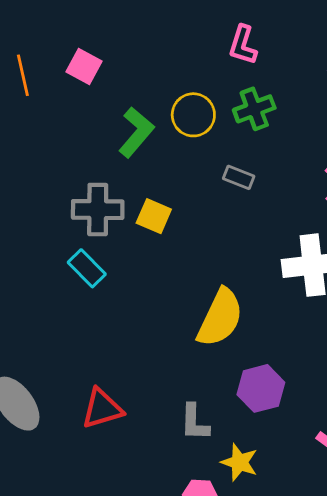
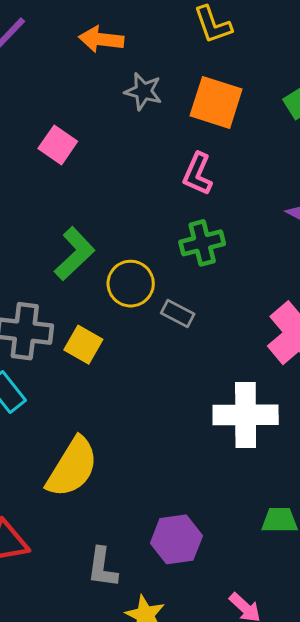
pink square: (84, 67) -> (58, 145), moved
yellow circle: (193, 115) -> (131, 284), moved
yellow semicircle: (220, 318) -> (72, 467), moved

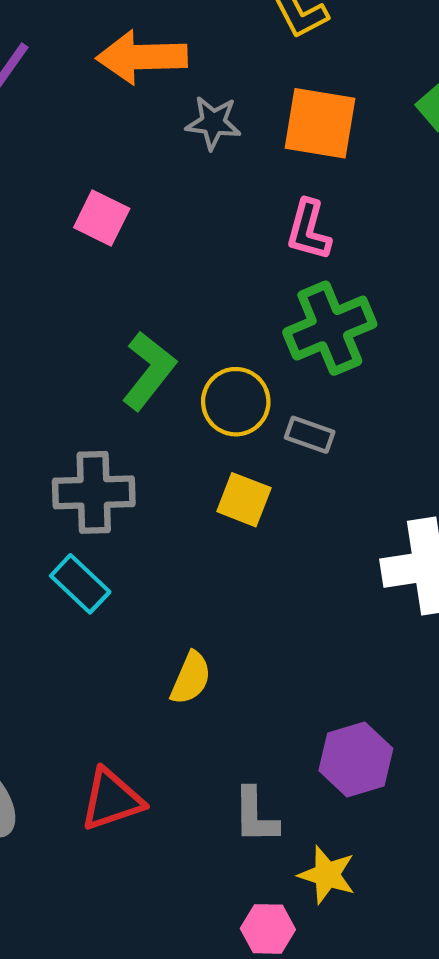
orange arrow: (101, 39) -> (142, 57), size x1.4
green cross: (202, 243) -> (330, 328), size x1.4
yellow square: (83, 345) -> (244, 500), moved
yellow semicircle: (72, 467) -> (191, 678), size x0.6

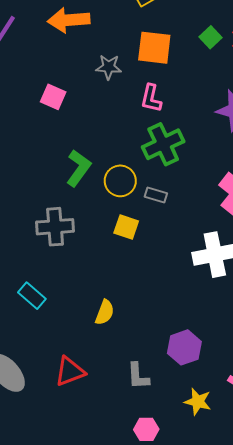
gray star: (213, 123) -> (109, 67), moved
cyan rectangle: (80, 584) -> (32, 296), moved
yellow star: (327, 875) -> (198, 402), moved

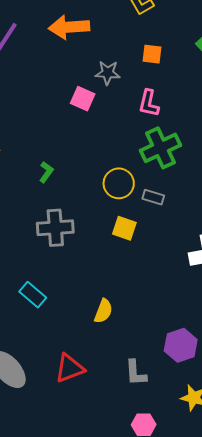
orange square: (154, 48) -> (152, 54), size x0.6
pink square: (53, 97) -> (83, 99), moved
green L-shape: (79, 168) -> (46, 172), moved, size x0.6

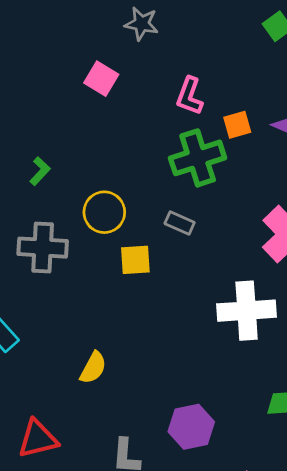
orange square: (152, 54) -> (237, 125), moved, turned -30
gray star: (108, 73) -> (142, 24), moved
yellow circle: (119, 183) -> (104, 212), moved
yellow square: (124, 228) -> (135, 260), turned -30

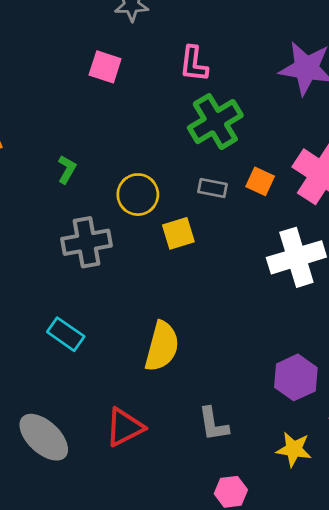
orange square: (237, 125) -> (260, 181), moved, turned -36
yellow semicircle: (93, 368) -> (162, 346), size x1.5
purple hexagon: (191, 427) -> (296, 377), moved

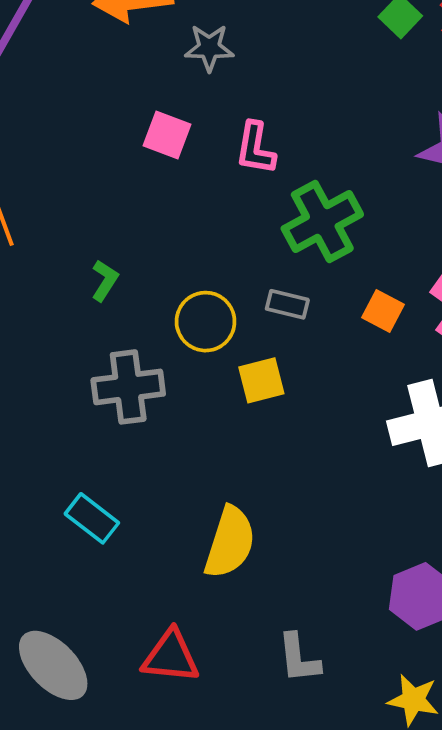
pink L-shape: (194, 64) -> (255, 148), moved
gray rectangle: (213, 188) -> (287, 304), moved
red triangle: (125, 427) -> (171, 656), turned 30

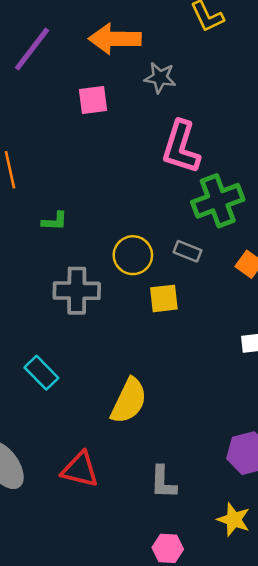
pink square: (167, 135) -> (93, 100), moved, turned -36
pink L-shape: (255, 148) -> (181, 147), size x1.5
green L-shape: (105, 280) -> (55, 221), moved, turned 52

